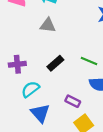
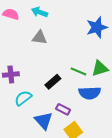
black rectangle: (55, 63) -> (53, 82), moved
blue triangle: (40, 113) -> (44, 121), moved

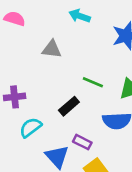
cyan arrow: (40, 12) -> (80, 16), moved
green line: (78, 71) -> (93, 82), moved

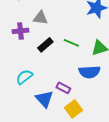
purple cross: (15, 97) -> (20, 31), moved
black rectangle: (69, 106) -> (45, 45), moved

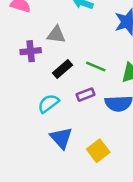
cyan semicircle: (24, 77) -> (48, 103), moved
purple rectangle: (63, 88) -> (85, 95), moved, turned -48

